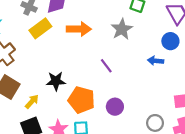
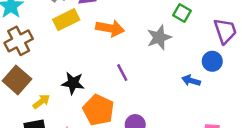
purple line: (106, 66) -> (122, 73), moved

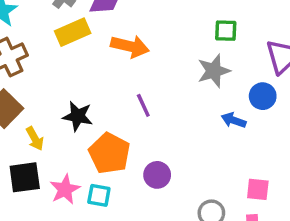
green square: (182, 13) -> (226, 31), turned -30
gray star: (159, 37) -> (214, 71), moved
yellow arrow: (41, 102) -> (35, 139), turned 96

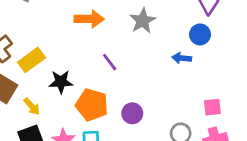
yellow rectangle: (73, 32) -> (31, 60), moved
gray star: (214, 71) -> (143, 21), moved

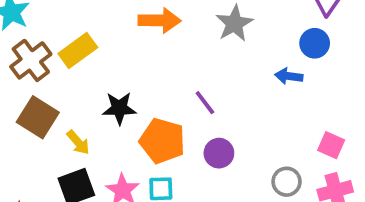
yellow rectangle: (31, 60) -> (78, 51), moved
purple line: (110, 62) -> (205, 103), moved
pink square: (212, 107) -> (331, 145), turned 30

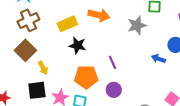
yellow rectangle: (78, 51) -> (67, 24), moved
black star: (119, 108) -> (77, 45), moved
orange pentagon: (162, 141) -> (86, 77), turned -30

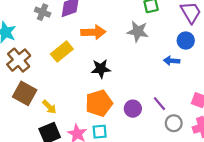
gray star: (137, 25) -> (138, 31), turned -30
black star: (77, 45) -> (101, 69), moved
purple line: (112, 62) -> (159, 104), moved

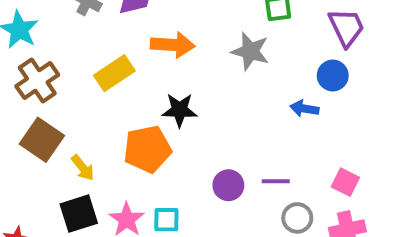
orange pentagon: (99, 103) -> (147, 149), moved
purple line: (159, 104) -> (276, 181), turned -56

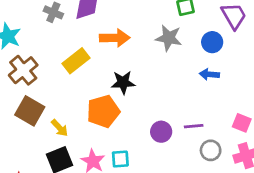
blue circle: (333, 76) -> (212, 42), moved

